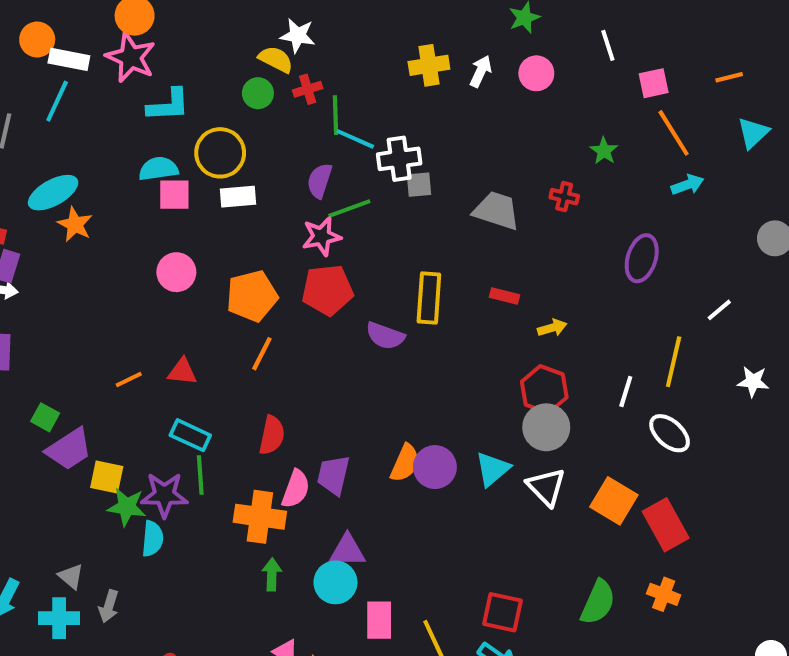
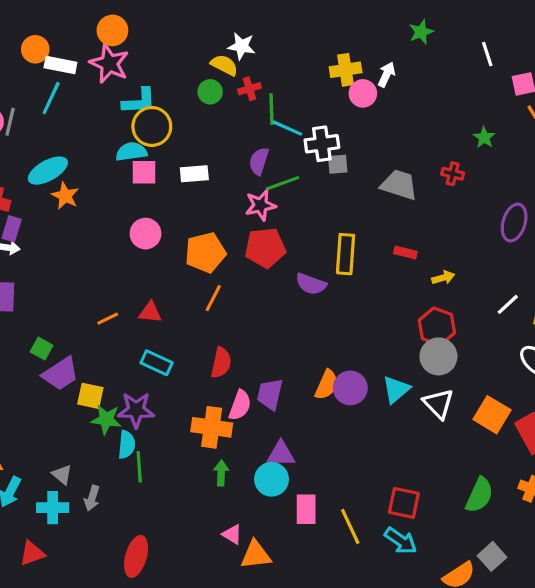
pink circle: (536, 73) -> (363, 93), moved
yellow circle: (220, 153) -> (152, 126), moved
white line: (626, 391) -> (508, 304), moved, turned 30
green line: (200, 475) -> (139, 467), moved

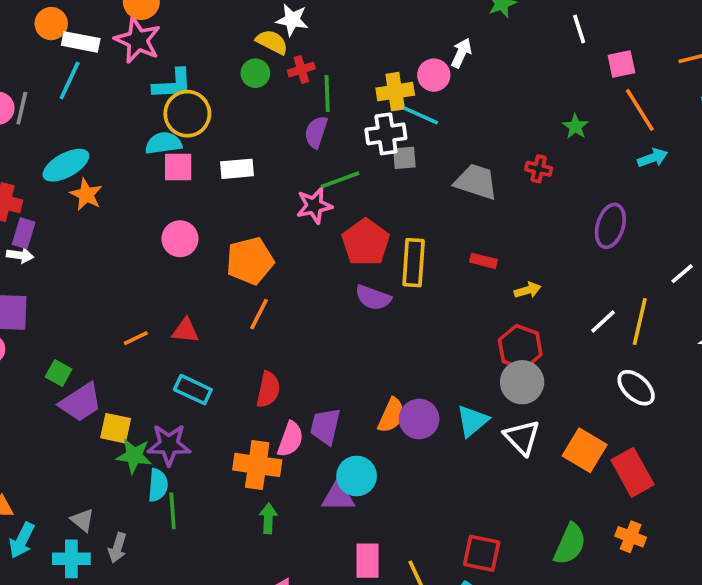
yellow cross: (346, 70) -> (395, 92), moved
cyan line: (287, 128) -> (421, 116), moved
purple semicircle: (259, 161) -> (316, 132), moved
red pentagon: (265, 248) -> (366, 242), moved, turned -30
cyan circle: (272, 479) -> (357, 476), moved

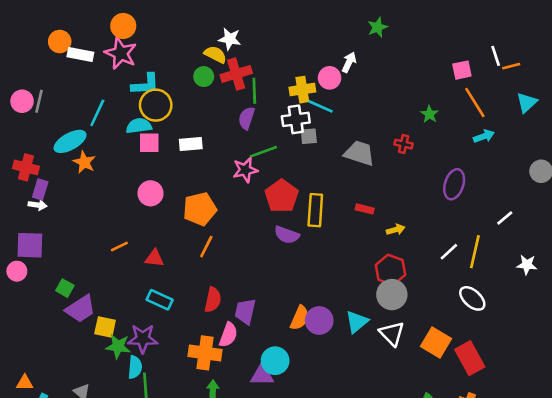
white line: (579, 29) -> (496, 56), moved
red cross: (301, 70) -> (236, 74), size x1.6
cyan line: (70, 81) -> (97, 113), moved
orange line: (136, 338) -> (119, 247), moved
purple trapezoid: (325, 426) -> (245, 311), moved

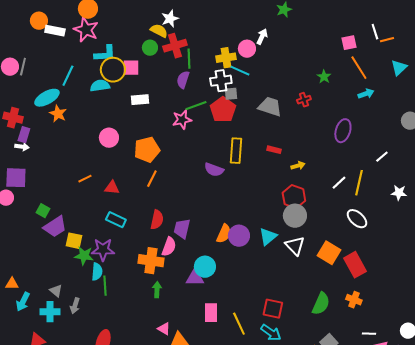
white star: (230, 39) -> (170, 19), turned -30
pink square: (149, 143) -> (131, 68), moved
red cross: (404, 144) -> (304, 100), turned -32
red pentagon: (282, 196) -> (223, 110), moved

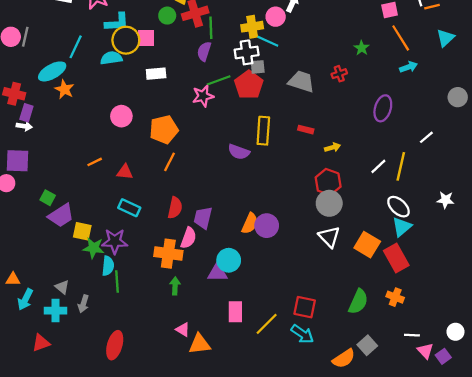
white star: (399, 193) -> (445, 200), moved
cyan triangle: (268, 237) -> (402, 227), moved
yellow line: (239, 324) -> (267, 324), turned 70

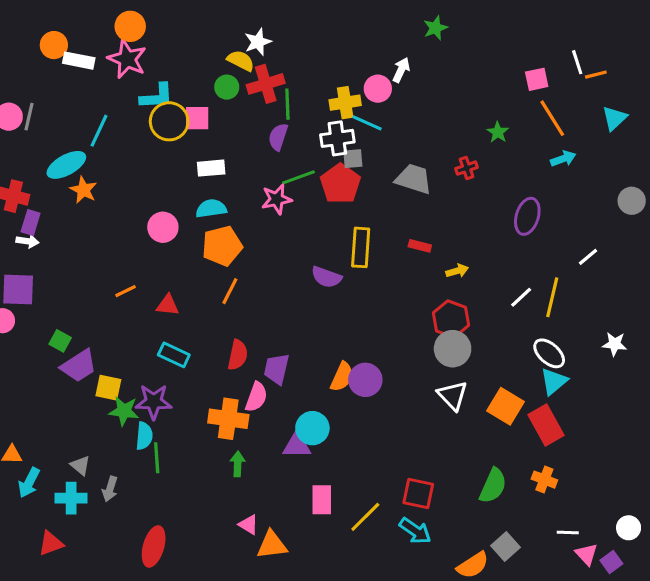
cyan semicircle: (111, 58) -> (211, 209), moved

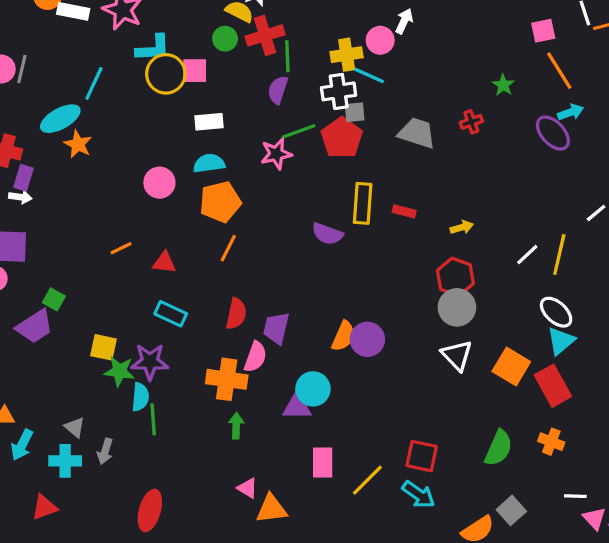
purple ellipse: (527, 216) -> (553, 133), moved, turned -60
red rectangle: (420, 246) -> (404, 211), moved
purple trapezoid: (79, 366) -> (35, 327), moved

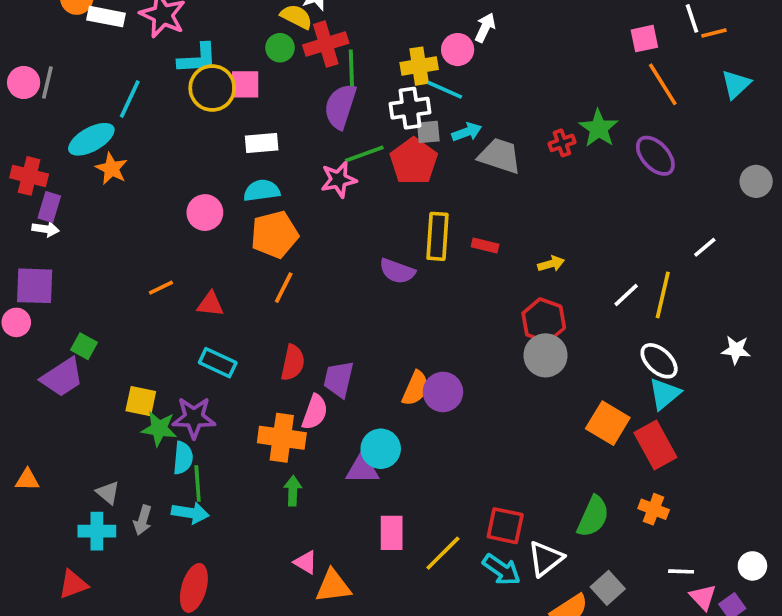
green star: (503, 85) -> (599, 128), moved, size x1.5
purple semicircle: (278, 90) -> (340, 106), size x1.4
cyan arrow: (570, 112) -> (467, 132), moved
white triangle: (457, 355) -> (545, 559), moved, turned 36
cyan arrow: (22, 445) -> (190, 513), moved, turned -108

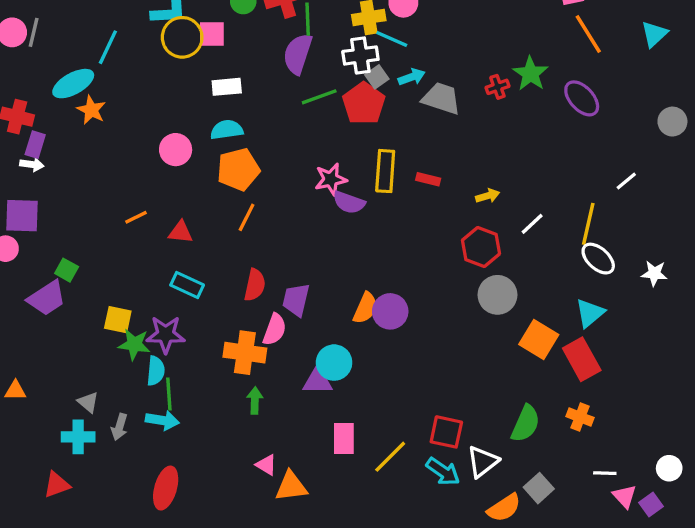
gray square: (428, 132) -> (377, 77), turned -30
pink star: (339, 180) -> (331, 179), moved
white line: (626, 295) -> (532, 224), moved
gray circle: (545, 355) -> (497, 295), moved
white ellipse: (659, 361) -> (598, 259), moved

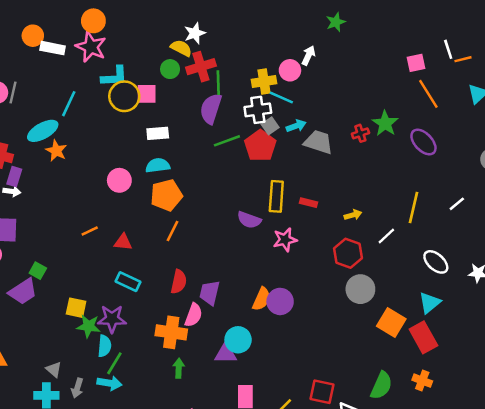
pink star: (331, 179) -> (285, 240), moved
yellow line: (588, 224) -> (414, 208), moved
green line: (169, 394) -> (114, 363), turned 35

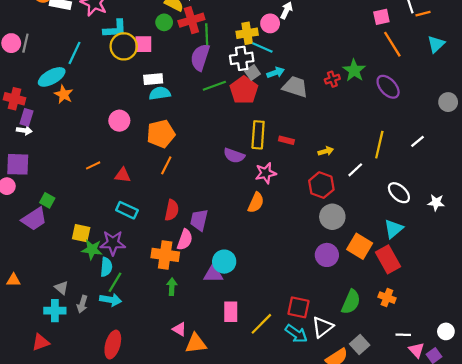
cyan semicircle: (158, 165) -> (160, 93), moved
orange semicircle: (262, 299) -> (256, 203), moved
purple circle: (280, 301) -> (327, 255), moved

